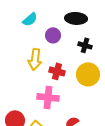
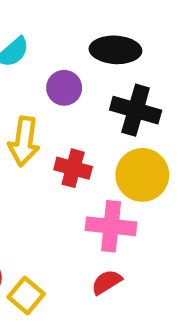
black cross: (85, 45) -> (136, 110), size x1.5
pink cross: (48, 97) -> (111, 226), moved

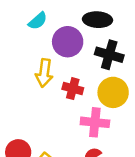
purple circle: (64, 88) -> (68, 42), size x1.5

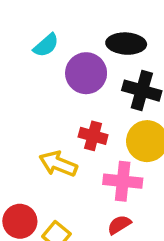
yellow arrow: (44, 73) -> (58, 164), moved, turned 104

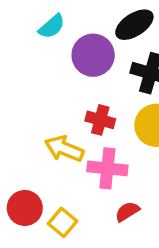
black ellipse: (126, 44) -> (134, 25), turned -36
pink cross: (123, 181) -> (107, 168), moved

